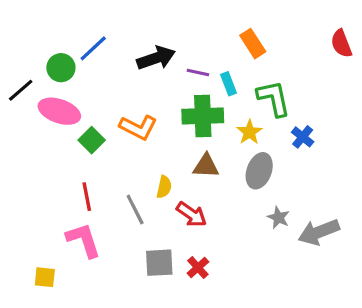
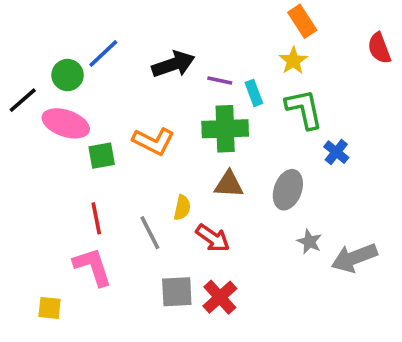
orange rectangle: (253, 44) -> (302, 21), moved
yellow star: (249, 132) -> (293, 61), moved
green square: (92, 140) -> (102, 156), turned 35
red cross: (198, 267) -> (220, 297), size x1.4

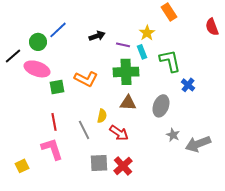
yellow star: (293, 61) -> (147, 33), moved
black arrow: (173, 64) -> (97, 36), size x0.7
yellow square: (50, 308) -> (22, 166), moved, turned -32

